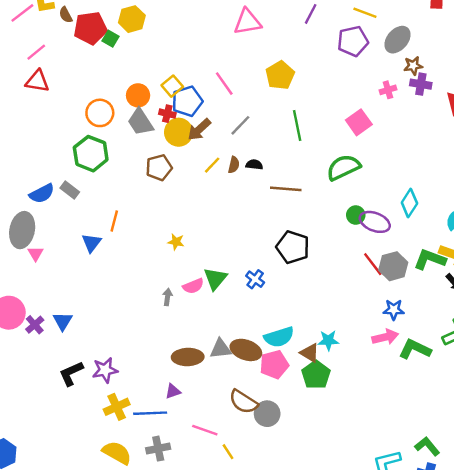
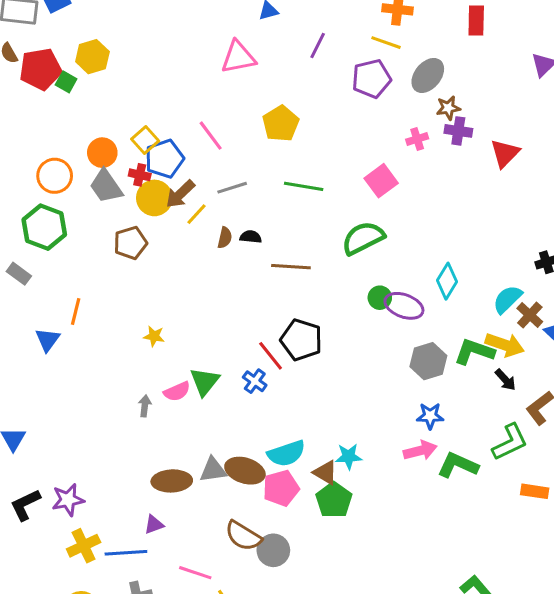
gray line: (240, 125) -> (232, 188), turned 30
green line: (297, 126) -> (304, 186), turned -68
yellow line: (212, 165) -> (196, 214), moved
red line: (373, 264) -> (271, 356), moved

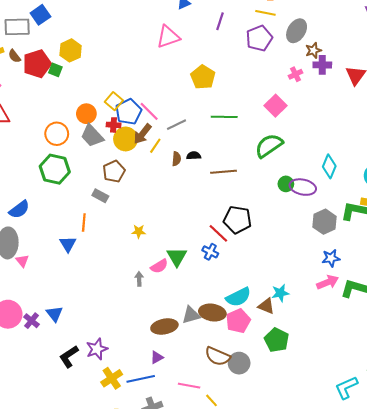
pink line: (211, 136) -> (149, 111), moved
gray rectangle: (19, 274) -> (100, 196), moved
green pentagon: (334, 500) -> (277, 340), moved

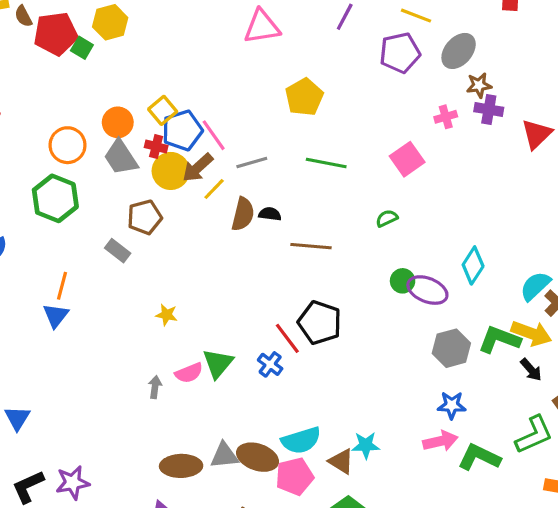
green semicircle: (269, 146) -> (387, 218), size x0.5
brown semicircle: (176, 159) -> (243, 214), size x1.5
orange line: (84, 222) -> (62, 286), moved

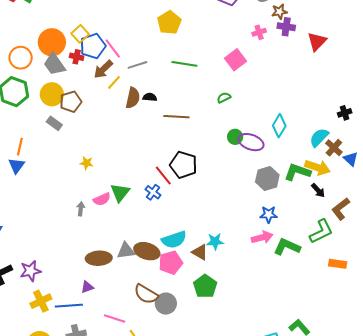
orange circle: (118, 122) -> (52, 42), size x1.4
yellow circle: (171, 171) -> (52, 94), moved

